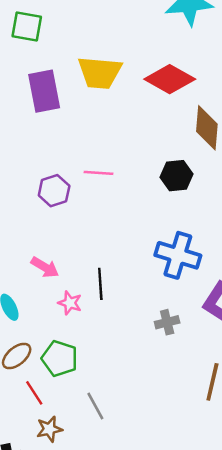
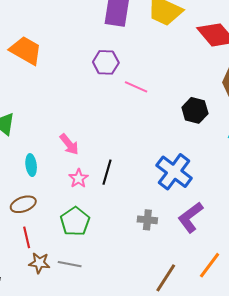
purple hexagon: (54, 191) -> (106, 62), moved
green pentagon: (60, 359) -> (75, 221), moved
gray line: (95, 406) -> (70, 264), turned -70
brown star: (49, 429) -> (39, 263), moved

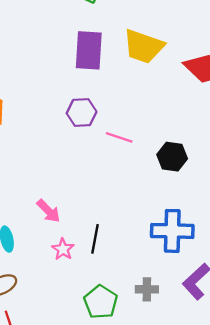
black hexagon: (195, 110) -> (172, 157), moved
blue cross: (174, 172) -> (172, 231), turned -30
green pentagon: (75, 221) -> (101, 302), moved

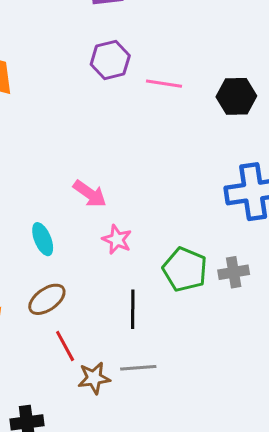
black line: (95, 239) -> (133, 309), moved
green pentagon: (101, 302) -> (185, 269), moved

